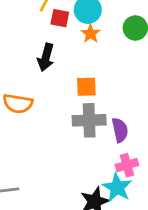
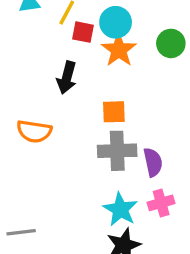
orange star: (91, 34) -> (119, 50), size x1.5
cyan star: (117, 187) -> (120, 209), moved

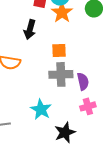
cyan star: (120, 209) -> (41, 109), moved

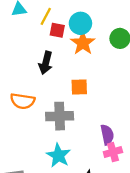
gray cross: (61, 74) -> (60, 116), moved
purple semicircle: (83, 81) -> (107, 135), moved

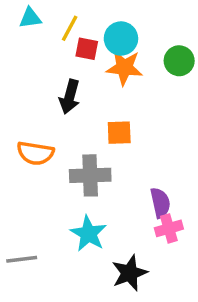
orange star: (83, 43) -> (124, 68), turned -30

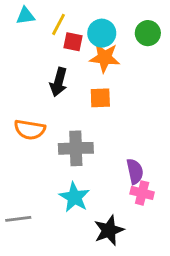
green circle: (179, 61) -> (148, 33), moved
orange square: (119, 133) -> (100, 98), moved
pink cross: (169, 228) -> (142, 193), turned 30

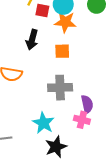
gray cross: (76, 148) -> (60, 88), moved
pink cross: (142, 193) -> (82, 120), moved
black star: (109, 230) -> (56, 147), moved

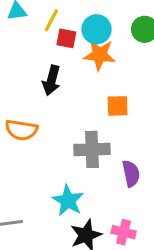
orange square: (62, 51) -> (118, 106), moved
pink cross: (82, 120) -> (124, 232), moved

